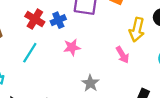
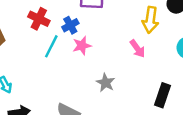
blue cross: (58, 20) -> (70, 25), moved
cyan line: (30, 53) -> (51, 46), moved

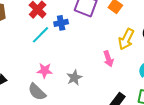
pink star: (82, 46) -> (45, 71), moved

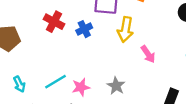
cyan line: (40, 35) -> (56, 82), moved, turned 30
yellow arrow: (126, 39) -> (125, 29), moved

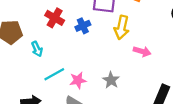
pink arrow: (148, 54) -> (142, 51), turned -42
cyan arrow: (19, 84) -> (37, 49), moved

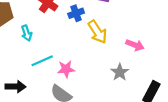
yellow arrow: (122, 27) -> (97, 32), moved, turned -50
gray star: (111, 80) -> (120, 72), moved

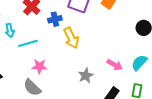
pink arrow: (135, 45) -> (115, 65), moved
cyan line: (42, 61) -> (28, 43), moved

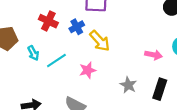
pink star: (40, 66) -> (88, 70), moved
gray star: (86, 76) -> (128, 85), moved

